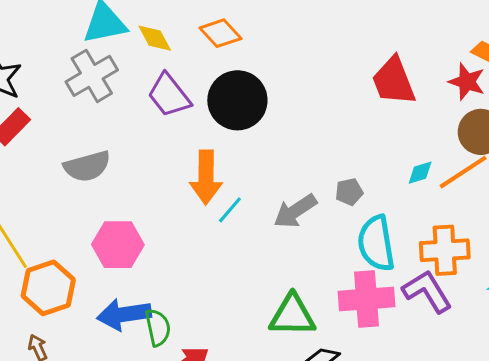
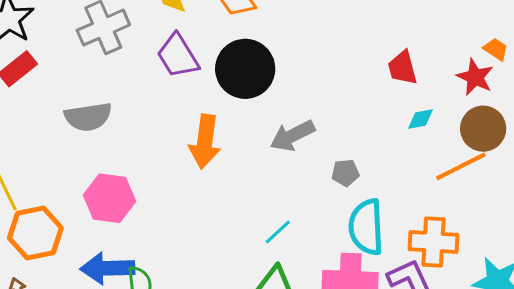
red trapezoid: (394, 81) -> (402, 68), size x0.7
cyan diamond: (420, 173) -> (421, 119), moved
cyan line: (230, 210) -> (278, 232), moved
gray arrow: (295, 211) -> (292, 136), moved

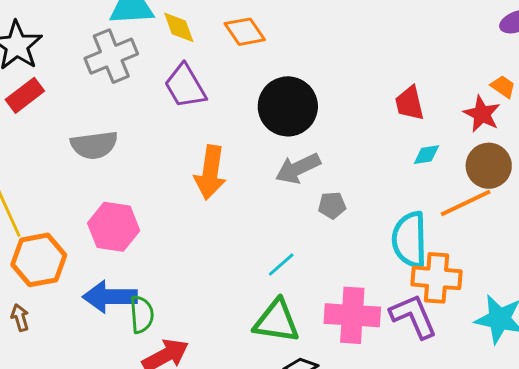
black circle: (245, 69) -> (288, 106), moved
gray pentagon: (345, 173) -> (332, 205), moved
cyan semicircle: (366, 227) -> (410, 240), moved

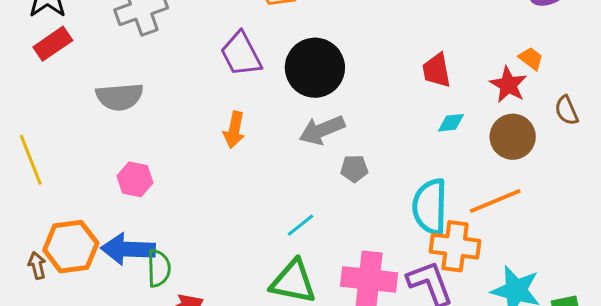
purple trapezoid: (185, 86) -> (241, 54), moved
orange arrow: (210, 172) -> (234, 130), size x0.7
orange line: (466, 203) -> (495, 201), moved
pink hexagon: (114, 227) -> (135, 179), size x0.7
orange hexagon: (39, 260) -> (71, 247), moved

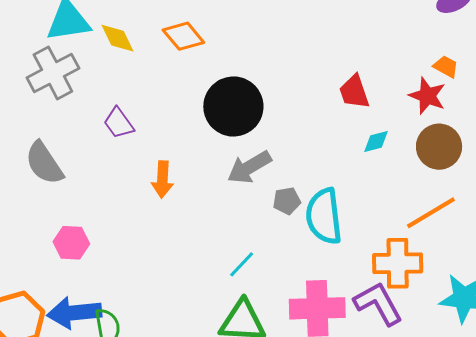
purple trapezoid: (241, 54) -> (119, 123), moved, size x0.7
gray semicircle: (120, 97) -> (44, 163), turned 69
cyan semicircle: (430, 207) -> (324, 216), moved

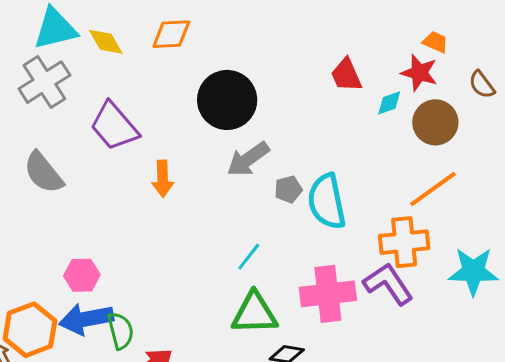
orange diamond: (183, 36) -> (171, 34), turned -48
purple trapezoid: (119, 123) -> (114, 126), size x1.6
cyan diamond: (376, 142) -> (389, 103), moved
pink hexagon: (71, 243) -> (82, 275), moved

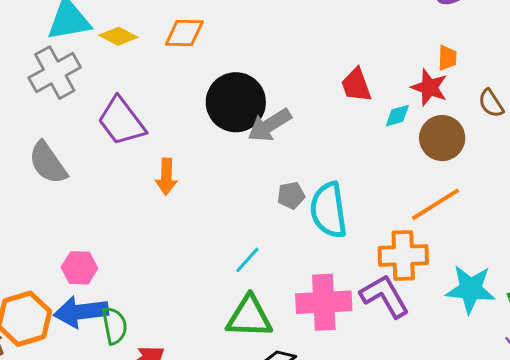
yellow diamond: (106, 42) -> (118, 36), turned -36
orange trapezoid: (435, 42) -> (447, 58), turned 64
gray arrow: (248, 159) -> (270, 125), moved

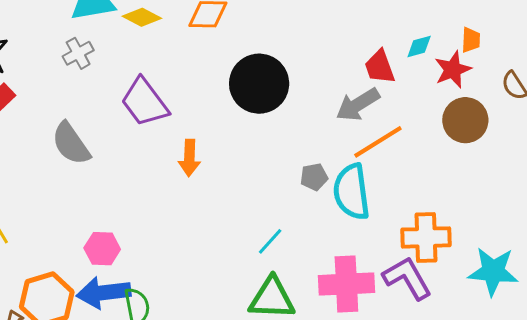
gray cross: (55, 73) -> (78, 53), size x0.6
red star: (429, 87) -> (453, 70), turned 30
cyan diamond: (397, 116) -> (419, 47), moved
gray arrow: (270, 125) -> (358, 105), moved
orange line: (435, 204) -> (378, 142), moved

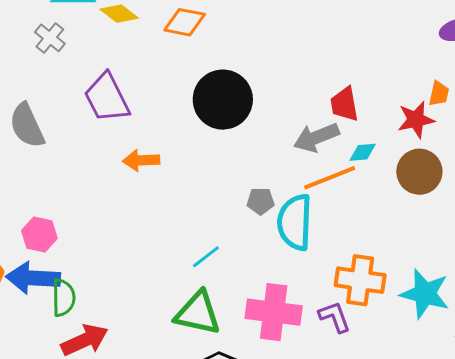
cyan diamond: (419, 47) -> (363, 152), moved
gray cross: (78, 53) -> (50, 38), turned -32
orange arrow: (189, 158) -> (141, 160), turned 75
cyan star: (493, 271) -> (425, 294), moved
purple L-shape: (407, 278) -> (335, 317), size x0.7

